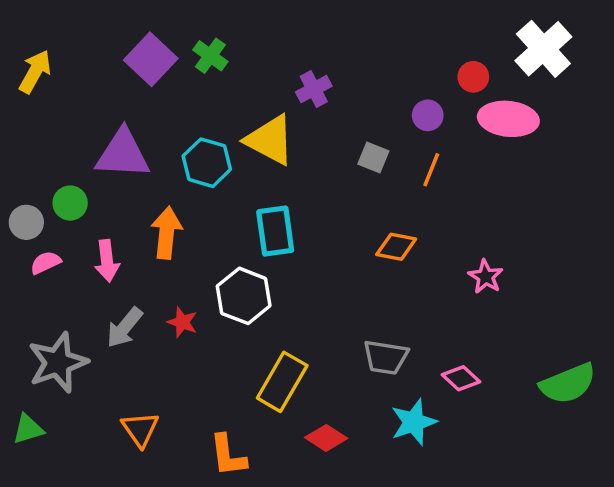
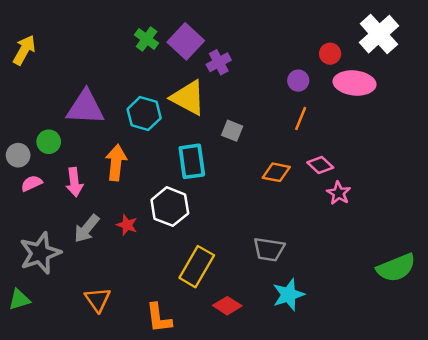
purple square: (151, 59) -> (186, 41), moved
gray square: (373, 157) -> (232, 131), moved
pink diamond: (461, 378) -> (320, 165), moved

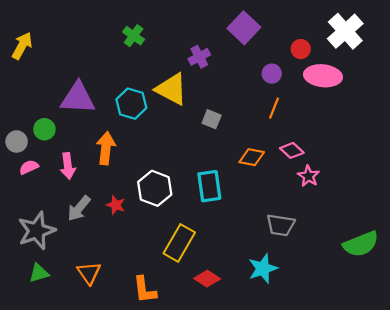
purple square: (186, 41) -> (244, 28), moved
cyan rectangle: (192, 161) -> (209, 186), moved
gray trapezoid: (269, 249) -> (281, 225), moved
green triangle: (19, 300) -> (39, 273), moved

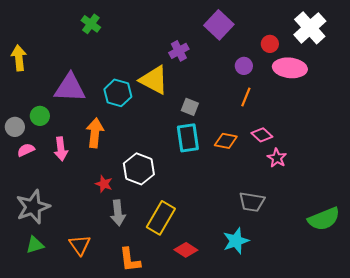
green cross: (134, 36) -> (91, 24), moved
yellow arrow: (22, 46) -> (19, 58), moved, turned -35
cyan rectangle: (209, 186) -> (188, 138), moved
gray arrow: (79, 208) -> (118, 213), moved, turned -45

